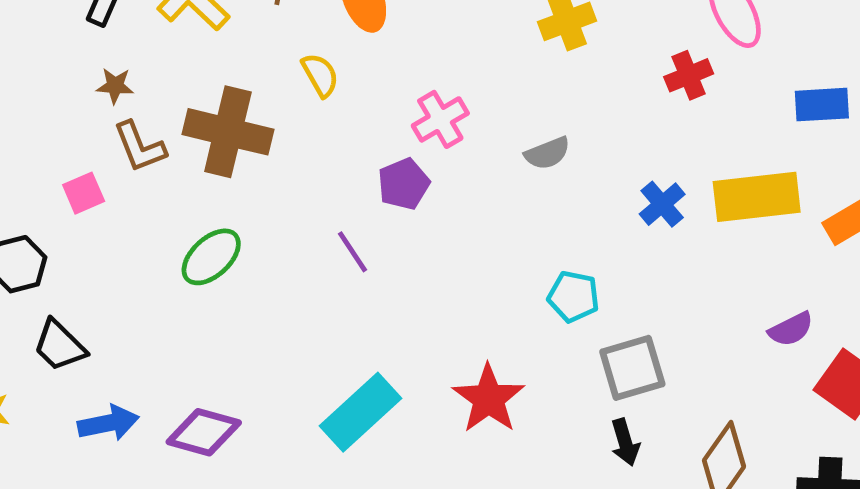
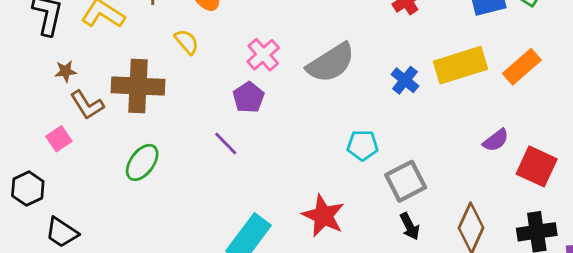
gray semicircle: (547, 153) -> (331, 63), size x1.8

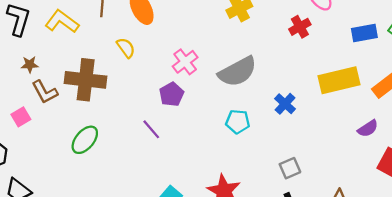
blue cross: (405, 80) -> (285, 104), moved
purple semicircle: (496, 140) -> (368, 128), moved
cyan pentagon: (363, 145) -> (238, 122), moved
gray square: (406, 181) -> (290, 168), size x0.7

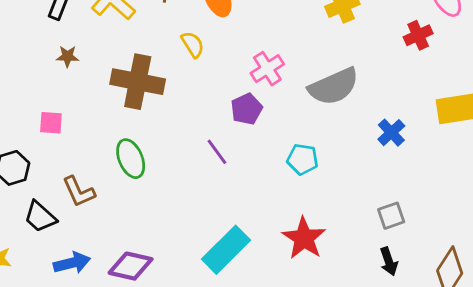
brown L-shape: (45, 92) -> (79, 192), moved
pink square: (21, 117) -> (51, 123), turned 30
cyan pentagon: (238, 122) -> (303, 159), moved
green ellipse: (85, 140) -> (131, 159), turned -68

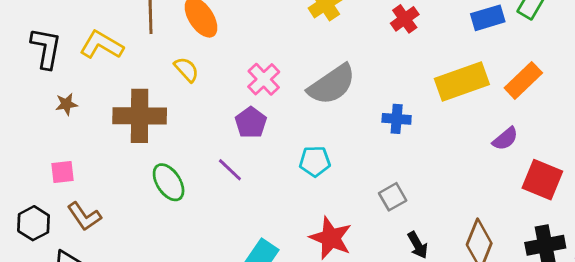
blue cross: (391, 133) -> (397, 119), turned -32
green ellipse: (131, 159) -> (169, 182), moved
brown L-shape: (79, 192) -> (84, 216), moved
gray square: (391, 216) -> (393, 197), moved

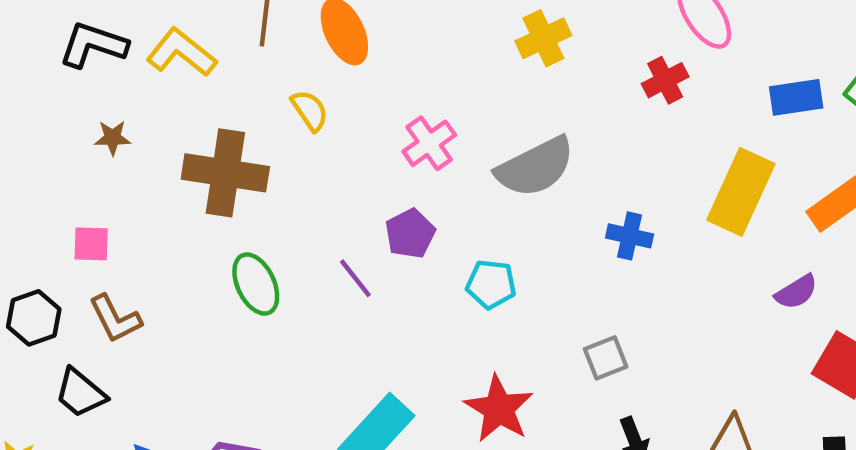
black L-shape: (46, 48) -> (93, 45), turned -90
yellow rectangle: (462, 81) -> (741, 192), turned -54
purple pentagon: (251, 123) -> (410, 234), moved

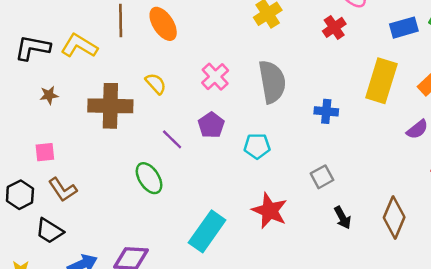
yellow semicircle: (310, 110) -> (156, 84), moved
gray semicircle: (535, 167) -> (272, 82), turned -66
purple line: (355, 278) -> (172, 139), moved
green ellipse: (256, 284) -> (149, 178), moved

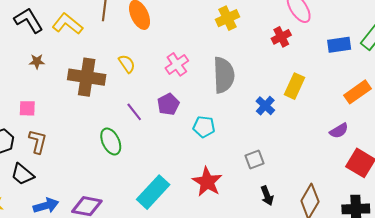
black L-shape: (33, 48) -> (28, 20), turned 40
yellow rectangle: (381, 81) -> (295, 86), moved, size x0.7
blue cross: (326, 111) -> (265, 106), turned 30
brown L-shape: (63, 190) -> (38, 141), turned -140

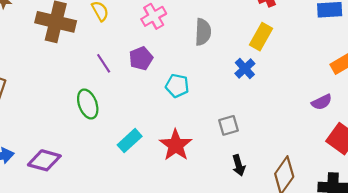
gray semicircle: (224, 75) -> (203, 32), size x0.7
yellow rectangle: (295, 86) -> (261, 37), moved
green ellipse: (111, 141) -> (88, 104), moved
cyan rectangle: (153, 192) -> (130, 141), moved, size x0.7

